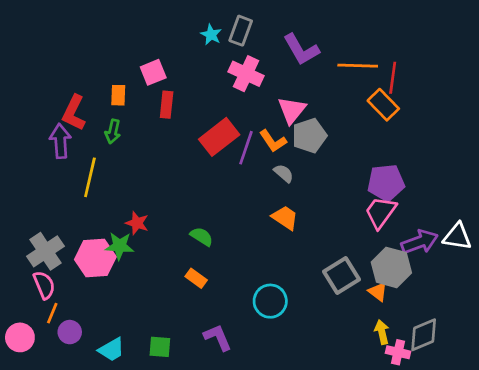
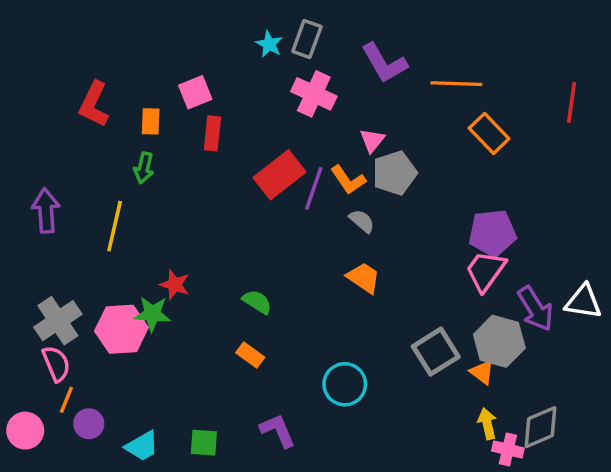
red line: (393, 78) -> (571, 103), moved
pink triangle: (292, 110) -> (372, 140), size x0.7
red L-shape: (74, 113) -> (94, 104), moved
purple arrow: (60, 141) -> (46, 211), moved
purple arrow: (420, 242) -> (535, 309), turned 78

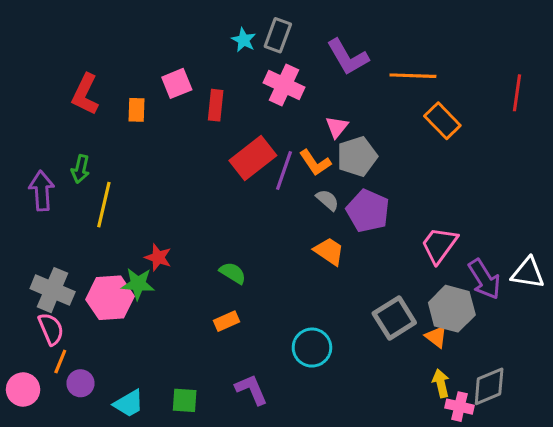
red rectangle: (212, 133) -> (216, 105), moved
green arrow: (144, 168) -> (81, 169), moved
purple pentagon: (492, 233) -> (368, 211), moved, turned 30
gray cross: (58, 321) -> (53, 290), turned -33
orange rectangle: (250, 355) -> (227, 321), turned -60

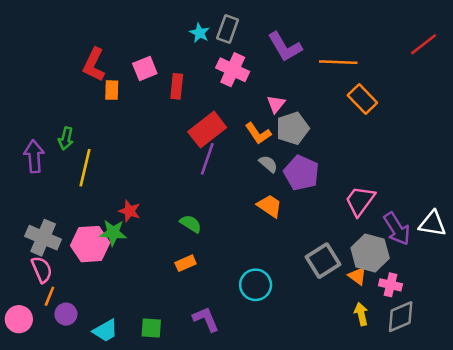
red line: (517, 93) -> (424, 44), moved, turned 44
red L-shape: (85, 94) -> (94, 65), moved
purple line: (284, 170) -> (207, 159), moved
pink cross: (460, 407) -> (390, 285), moved

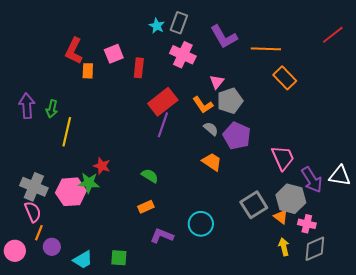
purple arrow: (34, 156) -> (27, 106), moved
pink trapezoid: (360, 201) -> (283, 158), turned 120
purple L-shape: (206, 319) -> (162, 236), moved, turned -45

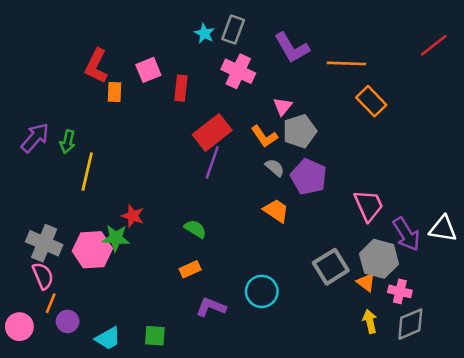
purple arrow: (27, 106) -> (35, 138), turned 45

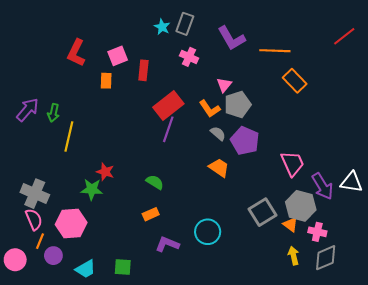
pink cross: (238, 71) -> (189, 57), size x0.7
orange rectangle: (115, 92) -> (106, 81), moved
pink hexagon: (92, 250) -> (71, 224), moved

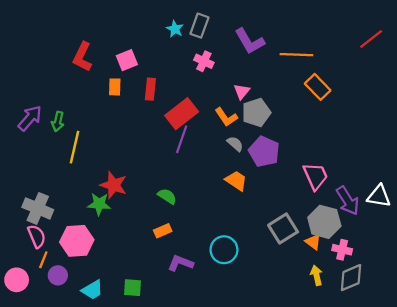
red rectangle: (143, 70) -> (150, 89), moved
red star: (105, 172) -> (114, 185), size x1.4

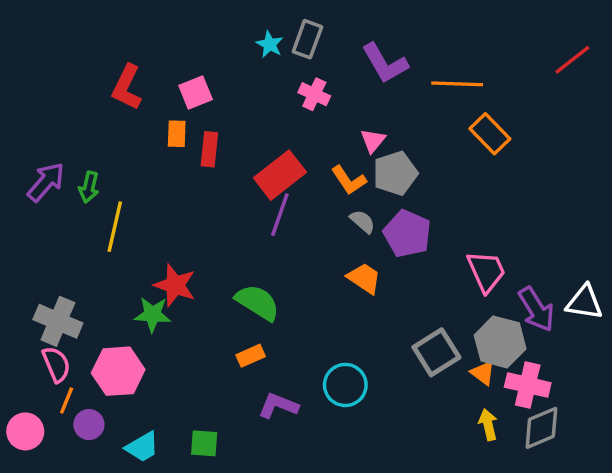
red rectangle: (150, 89) -> (209, 149), moved
green semicircle: (167, 196) -> (258, 302), size x1.5
pink cross: (342, 250) -> (528, 385), size x1.4

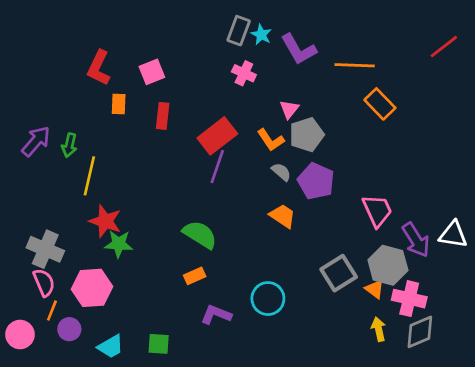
cyan star: (270, 44) -> (261, 35), moved
orange rectangle: (177, 134) -> (119, 104), moved
red star: (175, 285) -> (105, 221), moved

